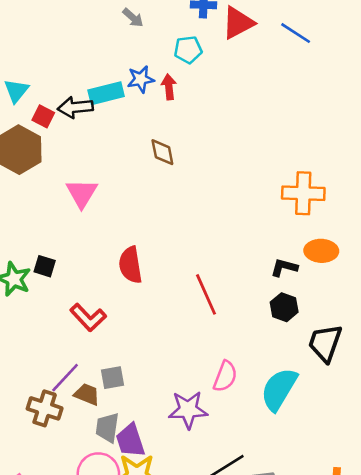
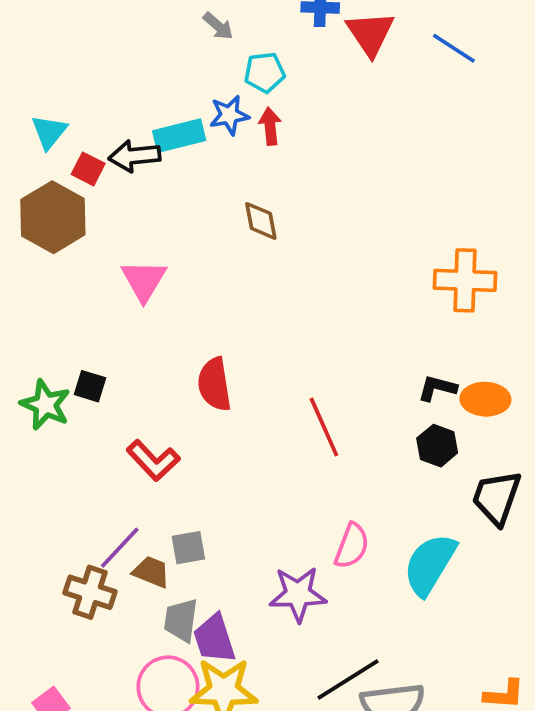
red triangle: (238, 23) -> (370, 33), turned -36
cyan pentagon: (188, 50) -> (265, 72), moved
orange ellipse: (321, 251) -> (485, 399), moved

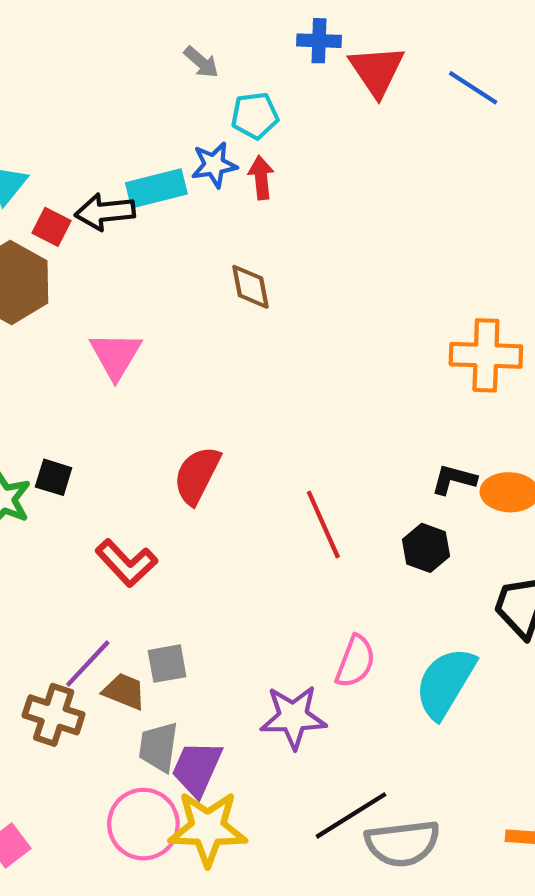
red semicircle: (214, 384) -> (197, 475), turned 36
black hexagon: (437, 446) -> (426, 548), moved
purple trapezoid: (214, 639) -> (197, 768), turned 42

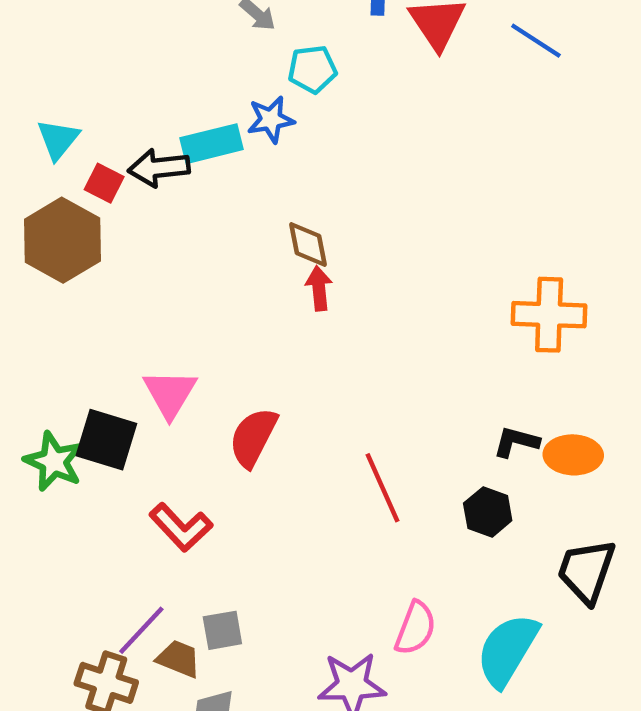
red arrow: (261, 178) -> (319, 288), moved
pink triangle: (116, 355) -> (170, 394), moved
black square: (54, 477) -> (106, 440), size x1.6

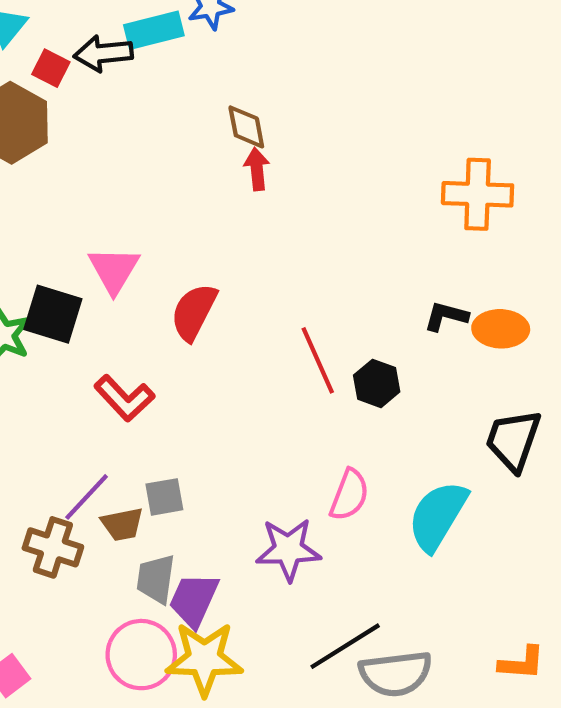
black hexagon: (488, 512) -> (377, 383), moved
brown trapezoid: (179, 659) -> (122, 524), turned 147

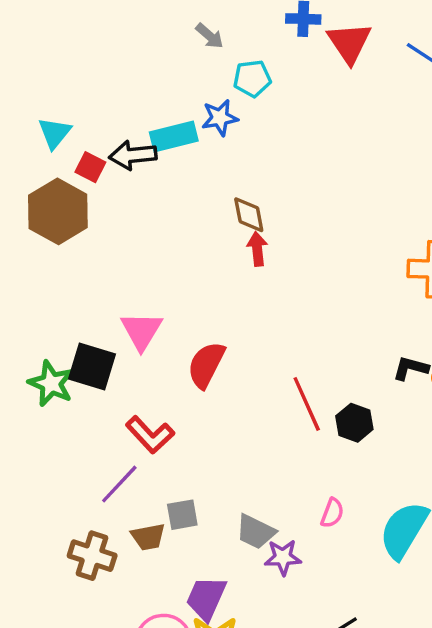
pink semicircle: (349, 495) -> (332, 513), size x0.7
purple line: (87, 497) -> (119, 484), moved
purple star: (288, 549) -> (283, 557), size x0.7
gray trapezoid: (156, 579) -> (256, 532), moved, turned -72

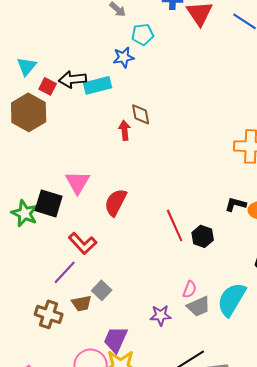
cyan rectangle: (174, 136) -> (98, 85), moved
red arrow: (257, 249) -> (125, 130), moved
gray square: (182, 515) -> (102, 290), turned -36
gray trapezoid: (256, 532) -> (199, 306), moved, turned -50

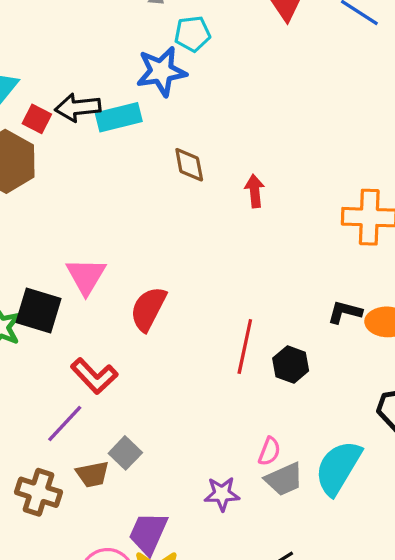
blue star: (124, 57) -> (161, 71), size x1.4
red arrow: (125, 130) -> (255, 191), moved
red line: (175, 225) -> (245, 347), turned 36

